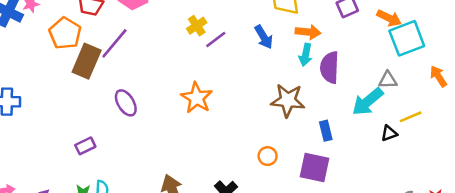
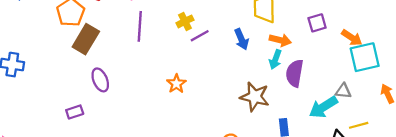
purple line: (114, 43) -> (140, 26), moved, turned -44
orange star: (197, 98) -> (176, 84), size x0.7
purple ellipse: (126, 103) -> (100, 80), moved

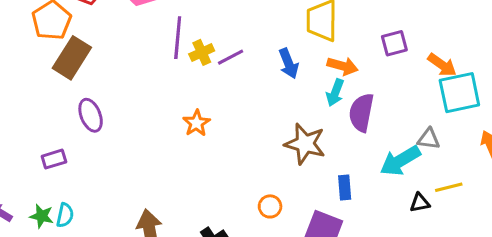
yellow cross: (185, 21) -> (202, 52), moved
purple line: (140, 26) -> (178, 38), moved

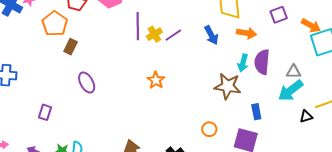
brown rectangle: (72, 58) -> (71, 47), size x0.6
cyan arrow: (335, 93) -> (243, 63), moved
gray triangle: (429, 139) -> (294, 72), moved
purple rectangle: (54, 159) -> (45, 112), moved, turned -49

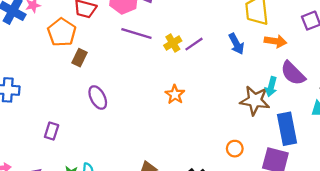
purple line: (138, 26) -> (136, 34), moved, turned -72
purple semicircle: (262, 62) -> (293, 73), turned -50
cyan arrow: (243, 63) -> (271, 87), moved
blue rectangle: (256, 112) -> (287, 129), size x1.8

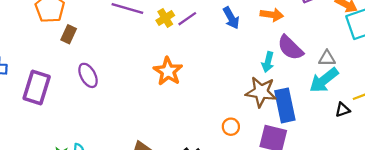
orange star: (175, 94) -> (168, 71), size x1.4
brown star: (255, 100) -> (261, 92), moved
purple rectangle: (52, 131) -> (37, 87), moved, size x1.8

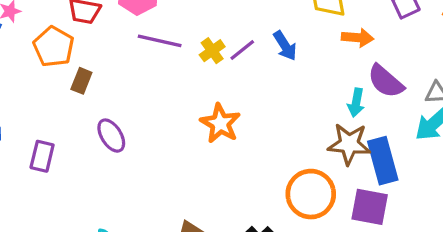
blue arrow: (231, 18) -> (285, 46), moved
purple rectangle: (37, 87) -> (42, 156), size x0.7
orange circle: (231, 127) -> (311, 194), size x2.0

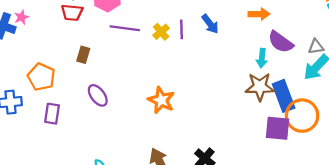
orange pentagon: (54, 47) -> (41, 77), moved
purple line: (242, 50) -> (181, 29), turned -48
brown rectangle: (81, 81) -> (83, 55), moved
orange star: (220, 123) -> (161, 100), moved
orange circle: (311, 194) -> (302, 116), moved

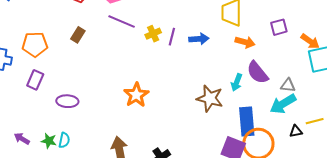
blue arrow: (210, 24) -> (199, 39), turned -72
orange pentagon: (41, 77) -> (35, 44), turned 30
brown star: (260, 87) -> (210, 98), moved
purple ellipse: (98, 95) -> (67, 101), moved, turned -65

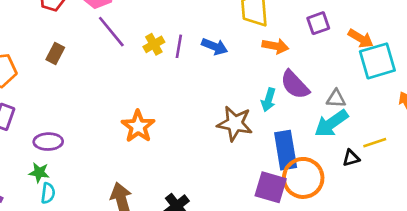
purple line: (122, 22) -> (111, 32), turned 32
blue arrow: (199, 39) -> (215, 47), turned 30
green star: (49, 141) -> (39, 173), moved

